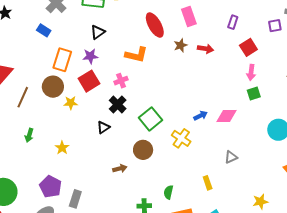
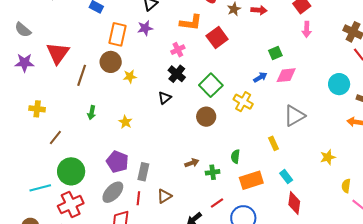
red square: (89, 81) -> (217, 38), moved
green square: (254, 93) -> (275, 53), moved
gray triangle: (231, 157) -> (294, 116), size x1.6
brown arrow: (120, 169) -> (192, 163), moved

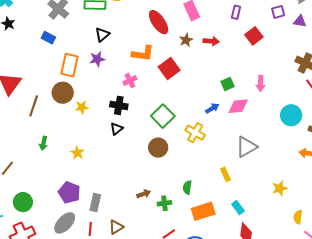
pink arrow: (307, 29) -> (261, 84), moved
black cross: (177, 74) -> (119, 105), moved, turned -30
green circle: (71, 171) -> (23, 202), size x0.7

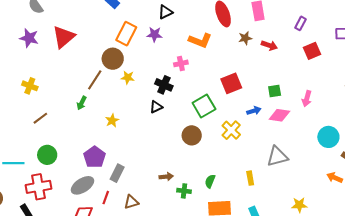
red square: (169, 68) -> (231, 83), moved
brown line: (34, 106) -> (95, 80), moved

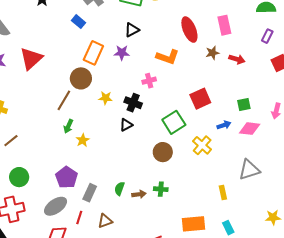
yellow star: (128, 78) -> (106, 98), moved
green arrow: (82, 103) -> (68, 126), moved
green semicircle: (210, 181) -> (119, 189), moved
green cross: (184, 191) -> (161, 189), moved

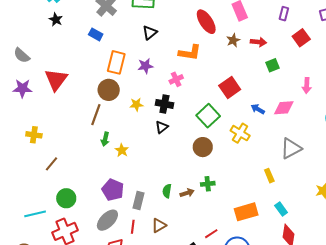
purple star: (122, 53) -> (145, 66), moved
green square: (244, 105) -> (273, 65), moved
blue arrow: (224, 125) -> (258, 109), turned -120

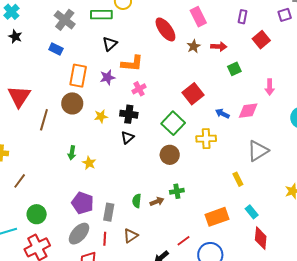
orange L-shape: (190, 53) -> (132, 63), moved
brown line: (96, 115) -> (44, 120), moved
yellow cross: (240, 133) -> (206, 139), turned -30

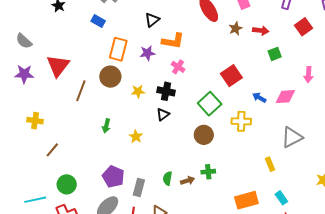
pink cross: (139, 89) -> (178, 67), turned -32
yellow star: (89, 163) -> (136, 137), moved

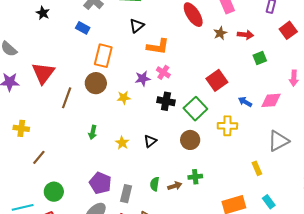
purple star: (147, 53) -> (143, 79), moved
black cross: (166, 91) -> (166, 101), moved
black triangle: (163, 114) -> (150, 141), moved

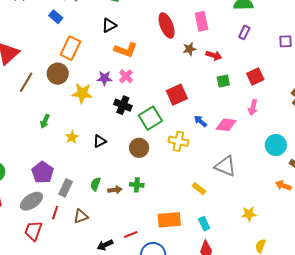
red square: (288, 30) -> (255, 76), moved
yellow star: (124, 98) -> (82, 93), size x1.5
gray triangle: (278, 141) -> (225, 166), turned 40
yellow rectangle: (257, 168) -> (199, 189), turned -40

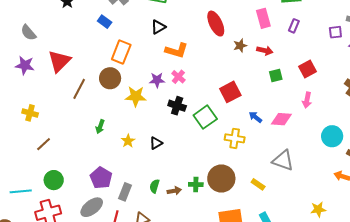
pink rectangle: (201, 21) -> (263, 18), moved
brown circle: (139, 148) -> (221, 178), moved, size x1.4
yellow star: (249, 214) -> (318, 209), moved

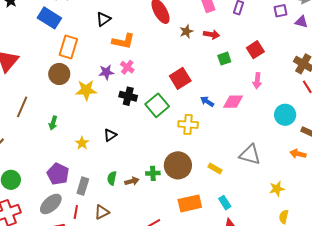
blue rectangle: (105, 22) -> (49, 18), size x1.6
brown line: (79, 89) -> (22, 107), moved
yellow star: (128, 141) -> (82, 143), moved
gray triangle: (283, 160) -> (250, 155), moved

